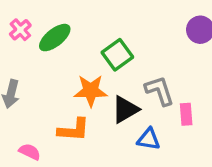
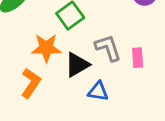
pink rectangle: (186, 114) -> (138, 58), moved
orange L-shape: (74, 130) -> (31, 83), turned -60

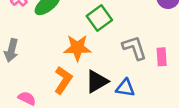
black triangle: (77, 65) -> (97, 81), moved

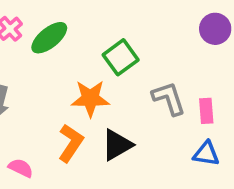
blue triangle: (125, 88) -> (206, 154), moved

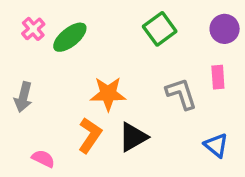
green square: (121, 57) -> (160, 29), moved
pink rectangle: (206, 111) -> (218, 77), moved
blue triangle: (206, 154) -> (216, 145), turned 30

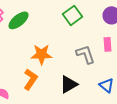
black triangle: (133, 137) -> (69, 84), moved

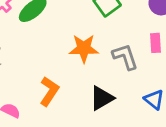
orange star: (42, 54) -> (84, 48), moved

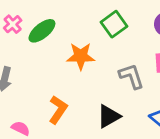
orange star: (84, 48) -> (81, 56), moved

